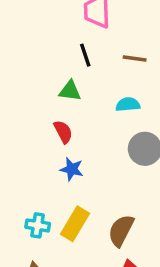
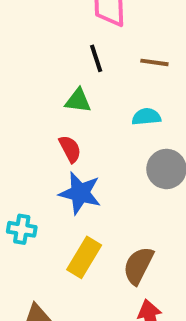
blue star: (72, 169) -> (80, 193), size x1.5
cyan cross: (38, 225) -> (22, 229), moved

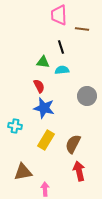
black line: (96, 58) -> (61, 47), moved
brown line: (154, 62) -> (82, 29), moved
cyan semicircle: (146, 117) -> (62, 70), moved

